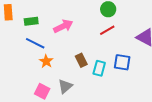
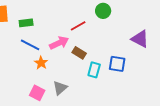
pink arrow: (63, 26) -> (59, 43), moved
red line: (107, 30) -> (78, 26), moved
brown rectangle: (81, 60) -> (79, 53), moved, turned -32

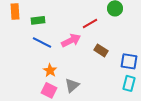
brown rectangle: (79, 53) -> (101, 50), moved
orange star: (41, 63) -> (50, 70), moved
cyan rectangle: (94, 70) -> (129, 83), moved

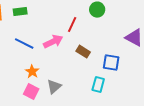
green rectangle: (38, 20) -> (20, 12), moved
red line: (90, 23) -> (72, 25), turned -35
cyan rectangle: (129, 83) -> (98, 85), moved

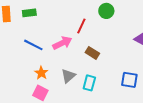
blue square: (111, 63) -> (129, 80), moved
cyan rectangle: (98, 85) -> (89, 83), moved
gray triangle: (54, 87) -> (68, 76), moved

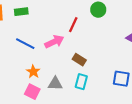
brown rectangle: (92, 53) -> (79, 60), moved
gray triangle: (68, 76) -> (55, 84), moved, turned 42

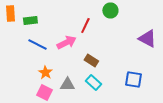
green rectangle: (21, 12) -> (30, 20), moved
cyan rectangle: (81, 82) -> (93, 82), turned -63

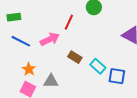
cyan rectangle: (93, 82) -> (98, 66), moved

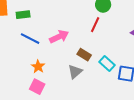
red line: (69, 22) -> (95, 25), moved
gray triangle: (51, 81) -> (75, 72), moved, turned -42

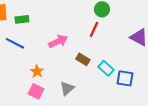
blue line: (30, 39) -> (15, 43), moved
gray triangle: (75, 72) -> (67, 88), moved

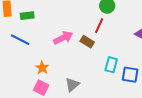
brown rectangle: (83, 59) -> (87, 42), moved
cyan rectangle: (106, 68) -> (111, 65), turned 63

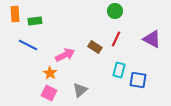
red line: (99, 26) -> (116, 39), moved
pink arrow: (63, 38) -> (65, 55), moved

